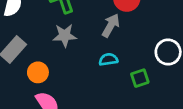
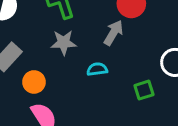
cyan semicircle: (108, 59) -> (97, 69), moved

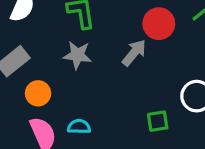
cyan semicircle: (97, 69) -> (79, 127), moved

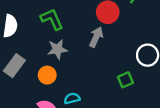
orange circle: (38, 93) -> (47, 75), moved

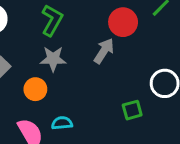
green L-shape: (52, 19) -> (52, 20), turned 45

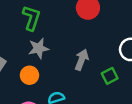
gray arrow: (104, 51) -> (82, 60), moved

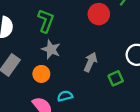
gray star: (39, 48) -> (51, 49), turned 30

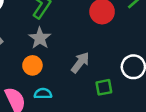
orange circle: (41, 74) -> (32, 65), moved

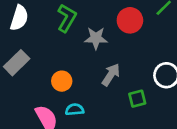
gray star: (40, 38) -> (96, 38), moved, turned -30

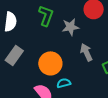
gray arrow: (111, 75) -> (86, 52), turned -48
orange circle: (62, 81) -> (50, 63), size x1.5

